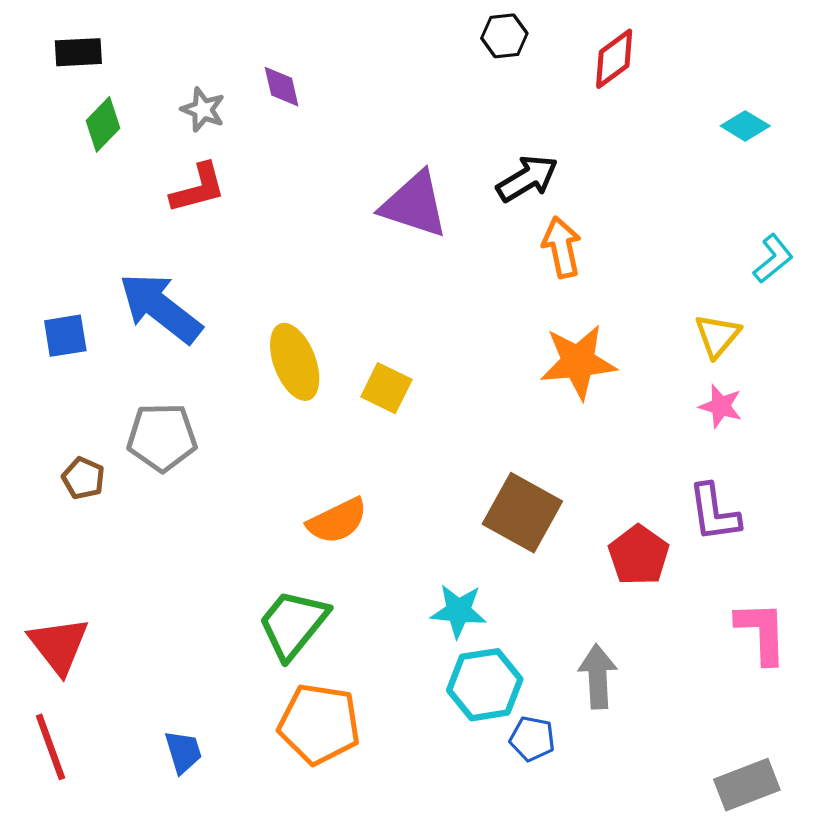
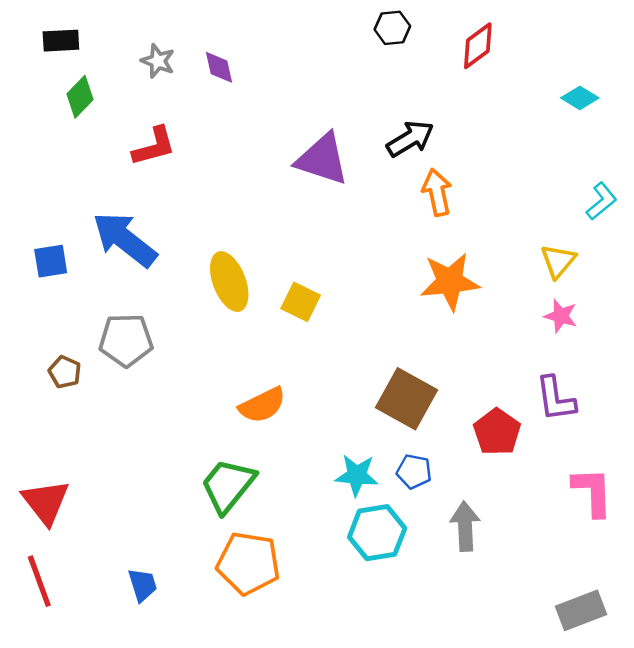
gray star: (203, 110) -> (158, 61), moved
blue pentagon: (532, 739) -> (414, 471), moved

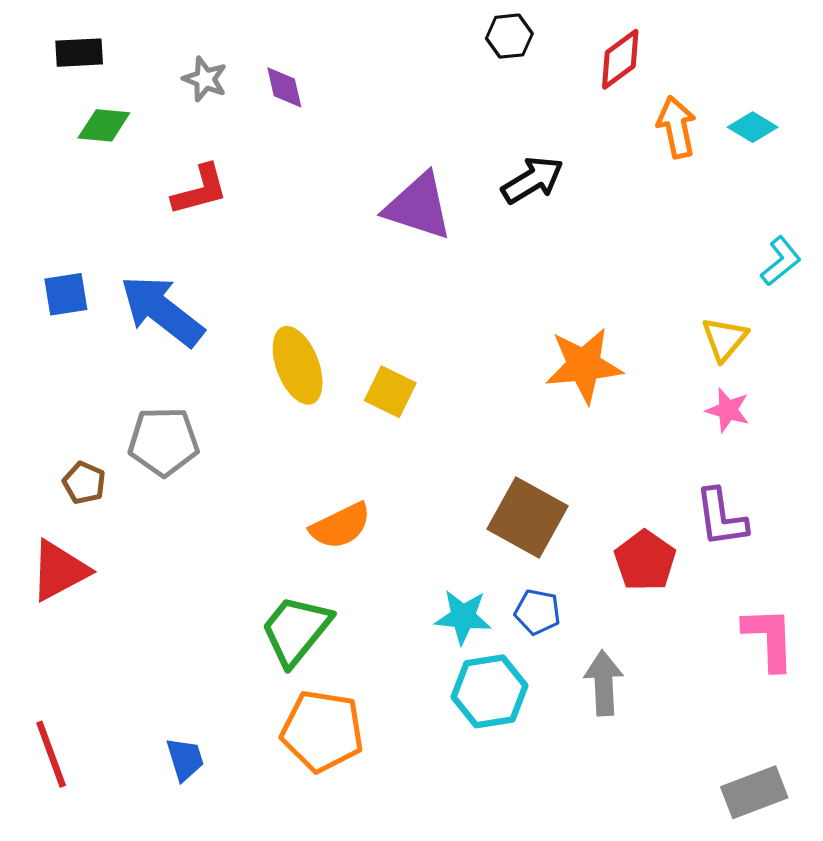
green diamond: (80, 97) -> (104, 125), turned 51
orange arrow: (437, 192) -> (676, 127), moved
blue square: (51, 261) -> (66, 294), moved
red triangle: (46, 502) -> (59, 571), moved, turned 40

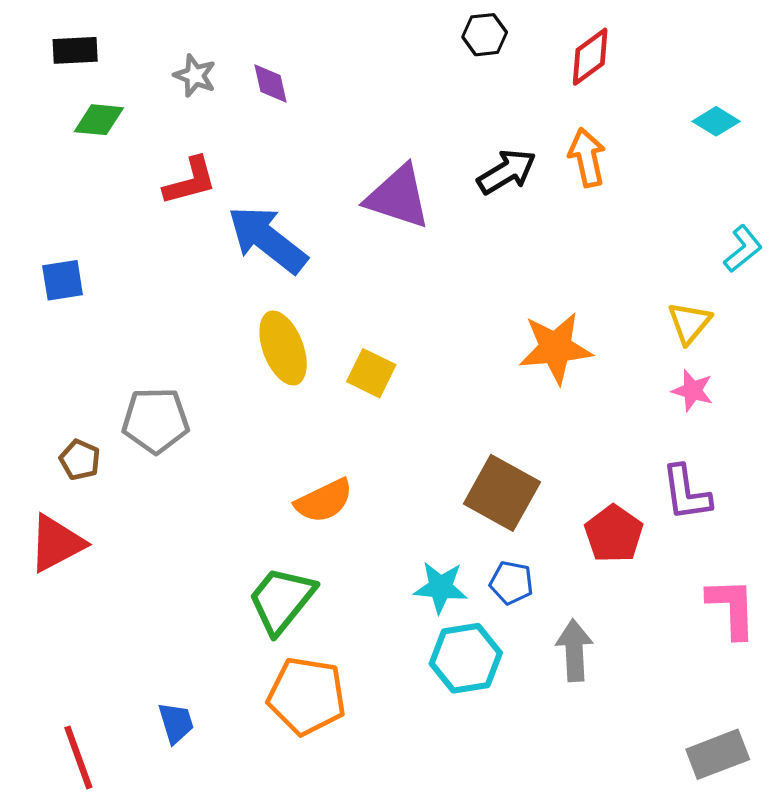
orange arrow: (676, 127) -> (587, 157), moved
blue arrow: (162, 311) -> (267, 239), moved
red line: (51, 754) -> (78, 757), moved

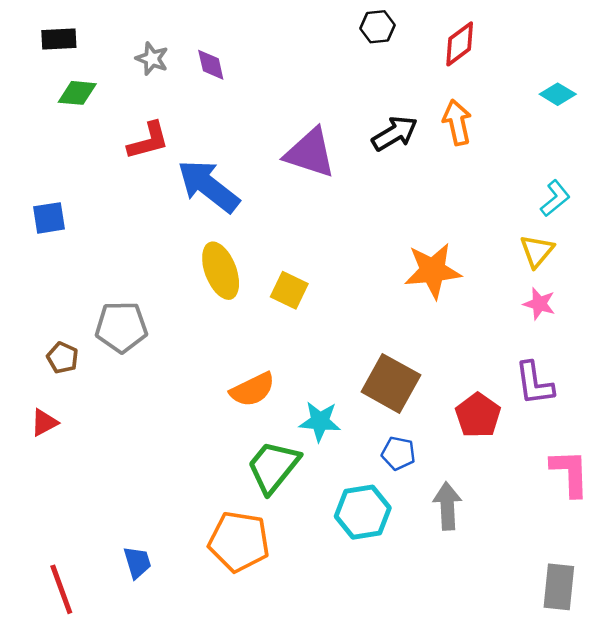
cyan L-shape: (743, 249) -> (555, 198), moved
red triangle: (56, 543) -> (44, 423), size x0.6
cyan star: (441, 587) -> (320, 421), moved
green trapezoid: (281, 600) -> (273, 467), moved
gray rectangle: (718, 754) -> (559, 587), turned -63

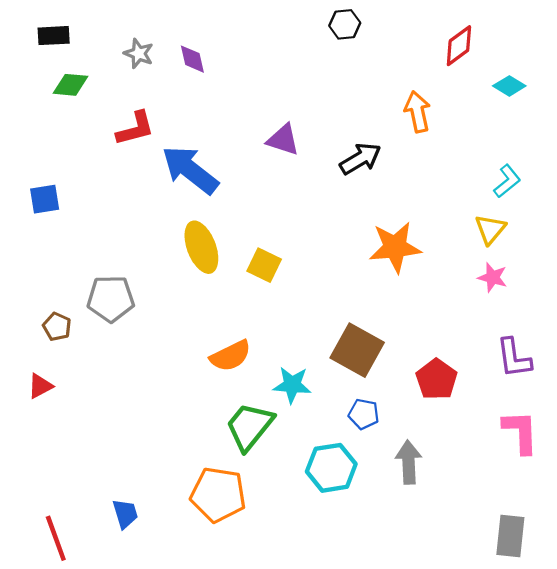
red diamond: (460, 44) -> (459, 46), moved
black arrow: (395, 133) -> (360, 159), moved
purple triangle: (310, 153) -> (283, 140), size x0.7
purple L-shape: (534, 383) -> (514, 358), moved

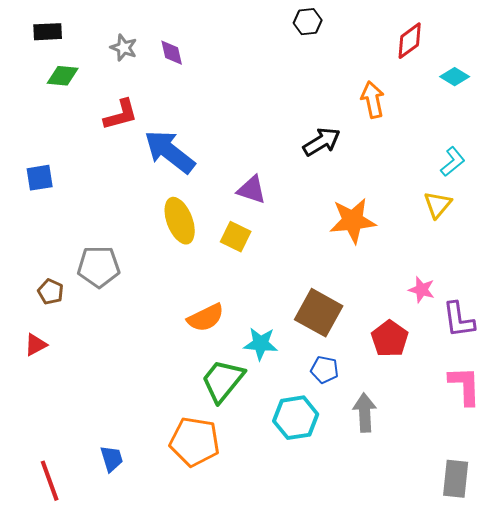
purple triangle: (283, 140) -> (252, 190), moved
pink star: (493, 277) -> (422, 290), moved

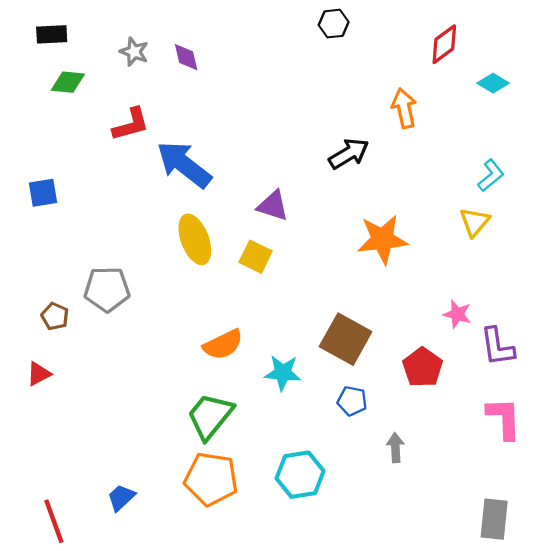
green trapezoid: (223, 381) -> (210, 416), moved
gray arrow: (365, 413) -> (395, 448), size x0.7
cyan hexagon: (296, 418) -> (300, 475), moved
blue trapezoid: (112, 459) -> (121, 497), turned -116

